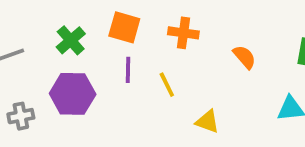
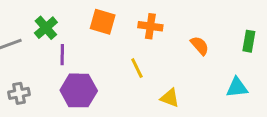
green cross: (71, 40) -> (46, 28), moved
purple line: (128, 70) -> (62, 55), moved
purple hexagon: (73, 94) -> (79, 90), moved

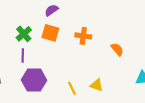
green cross: (46, 28) -> (24, 34), moved
yellow line: (137, 68) -> (72, 88), moved

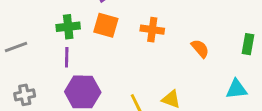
green cross: (24, 34) -> (68, 27), turned 35

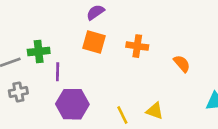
green cross: (68, 27) -> (39, 51), moved
gray cross: (25, 95) -> (18, 92), moved

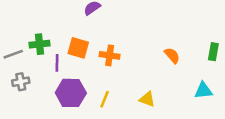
orange square: (94, 42) -> (78, 48), moved
orange cross: (137, 46) -> (110, 55), moved
yellow line: (122, 115) -> (105, 99), moved, turned 48

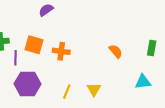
yellow line: (105, 99) -> (67, 92), moved
yellow triangle: (147, 99) -> (94, 89), turned 40

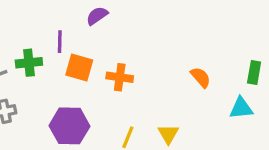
purple line: (16, 58) -> (60, 42), moved
cyan triangle: (143, 82) -> (241, 108), moved

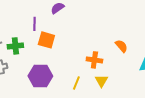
green cross: (29, 63) -> (15, 46), moved
orange cross: (120, 77) -> (94, 60), moved

